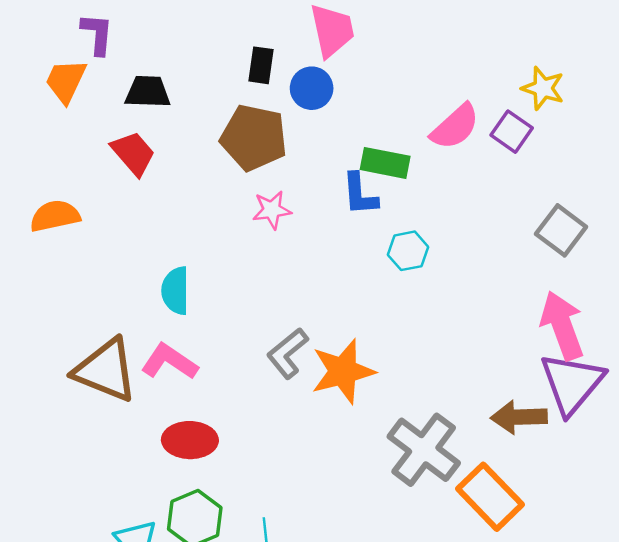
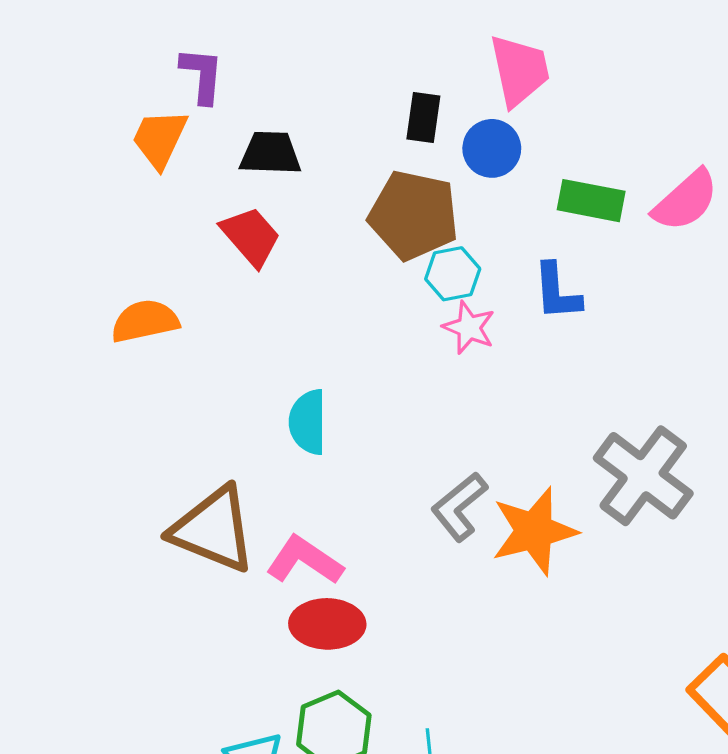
green rectangle: (385, 163) -> (591, 201), moved
pink star: (272, 210) -> (469, 328), moved, turned 30
cyan hexagon: (408, 251) -> (453, 274), moved
pink L-shape: (169, 362) -> (305, 560), moved
gray cross: (424, 450) -> (643, 476), moved

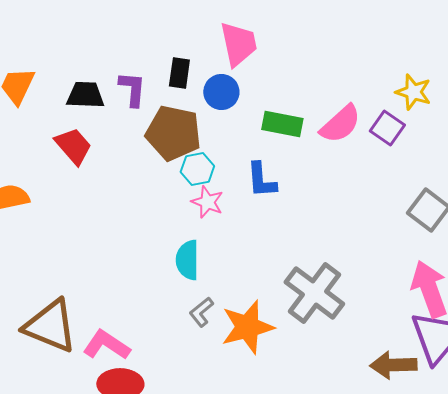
purple L-shape: (202, 75) -> (132, 89), moved
cyan semicircle: (308, 422) -> (187, 260), moved
gray L-shape: (459, 507) -> (201, 312), size x0.7

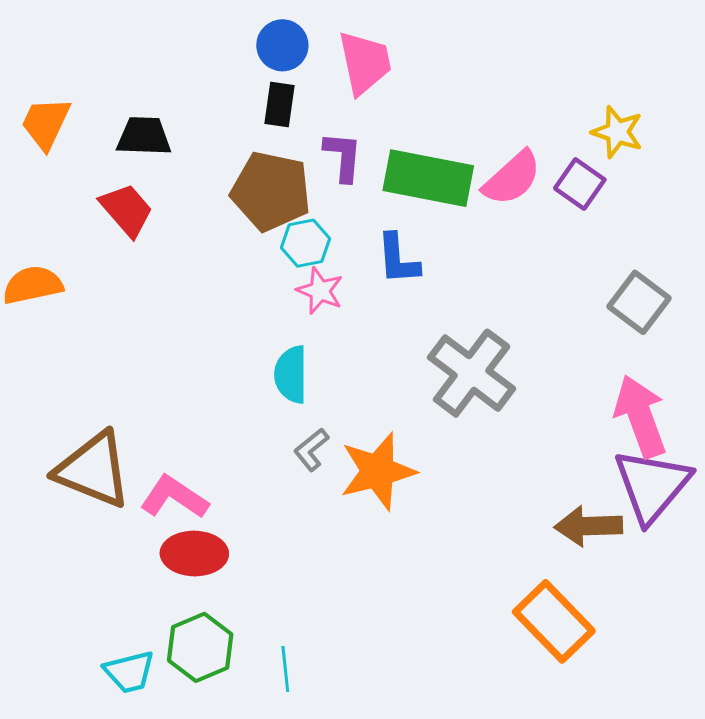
purple L-shape: (132, 89) -> (343, 156), moved
blue circle: (221, 92) -> (282, 45), moved
green rectangle: (282, 124) -> (428, 178), size x1.5
gray cross: (314, 293) -> (472, 373), moved

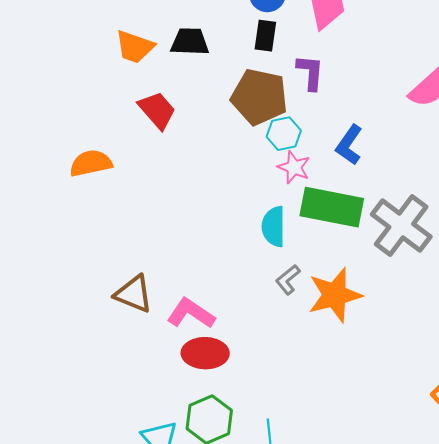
orange trapezoid: (46, 123) -> (135, 47), moved, turned -96
black trapezoid: (144, 136) -> (190, 42), moved
green rectangle: (428, 178) -> (332, 207), moved
blue L-shape: (398, 259) -> (349, 145), turned 39
brown triangle: (93, 470) -> (134, 294), size x0.7

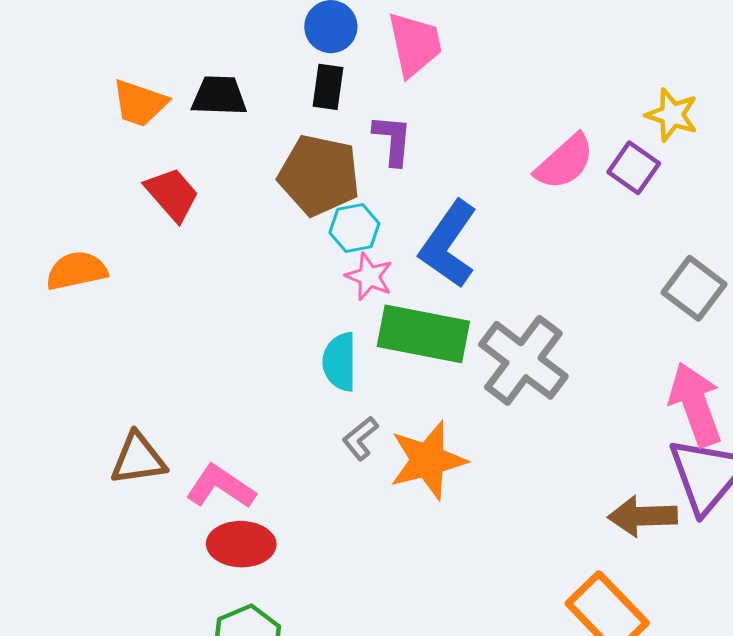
blue L-shape: (349, 145) -> (448, 244), size x1.5
brown triangle: (134, 294) -> (138, 459), turned -30

